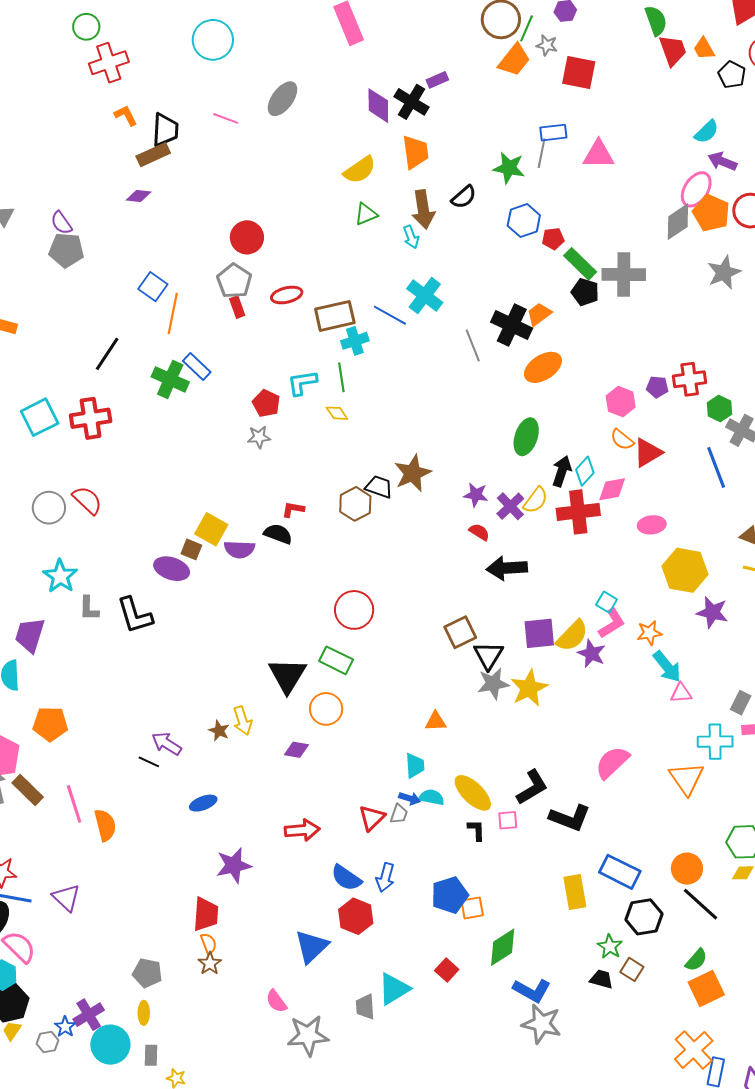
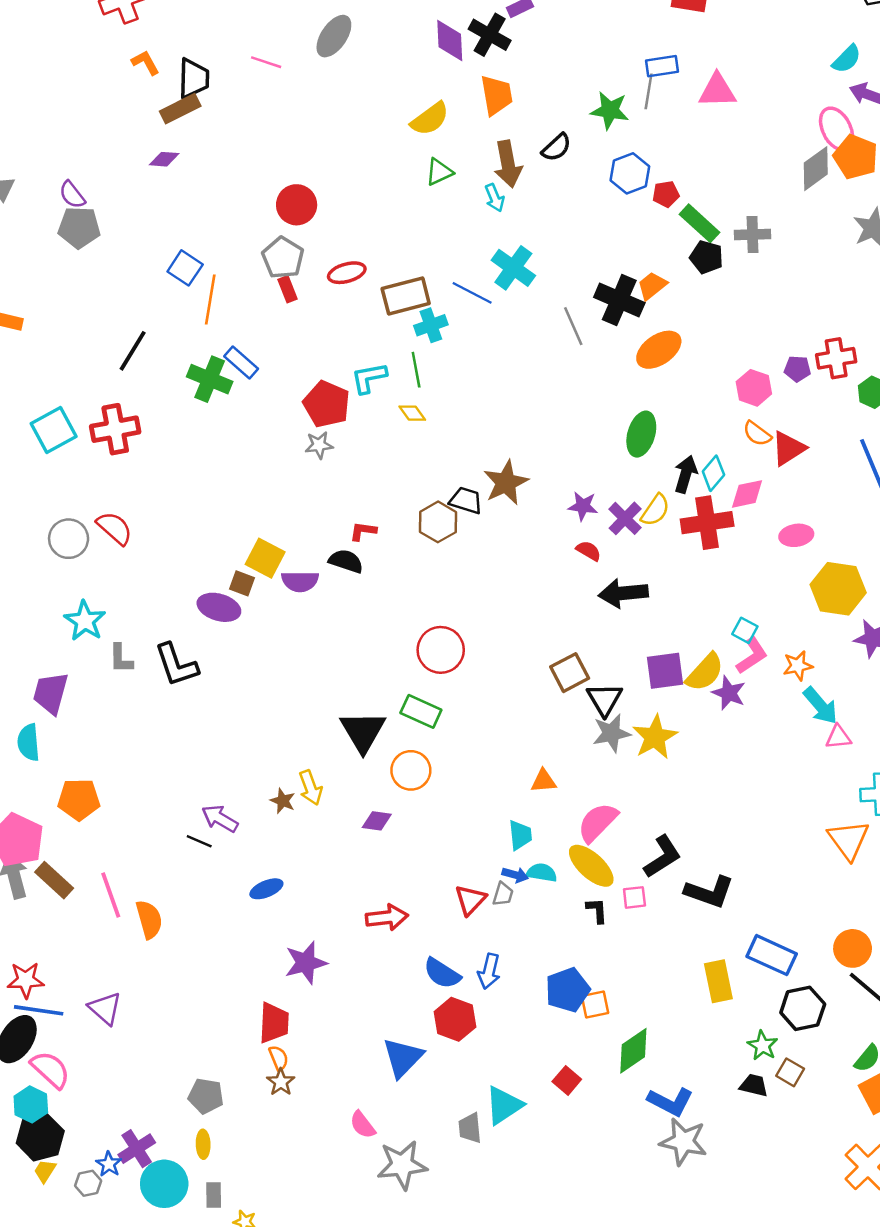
pink ellipse: (696, 189) -> (837, 129), turned -57
gray cross: (624, 275) -> (753, 235), size x0.7
red pentagon: (266, 403) -> (327, 404), size x1.4
pink semicircle: (612, 762) -> (598, 822), moved

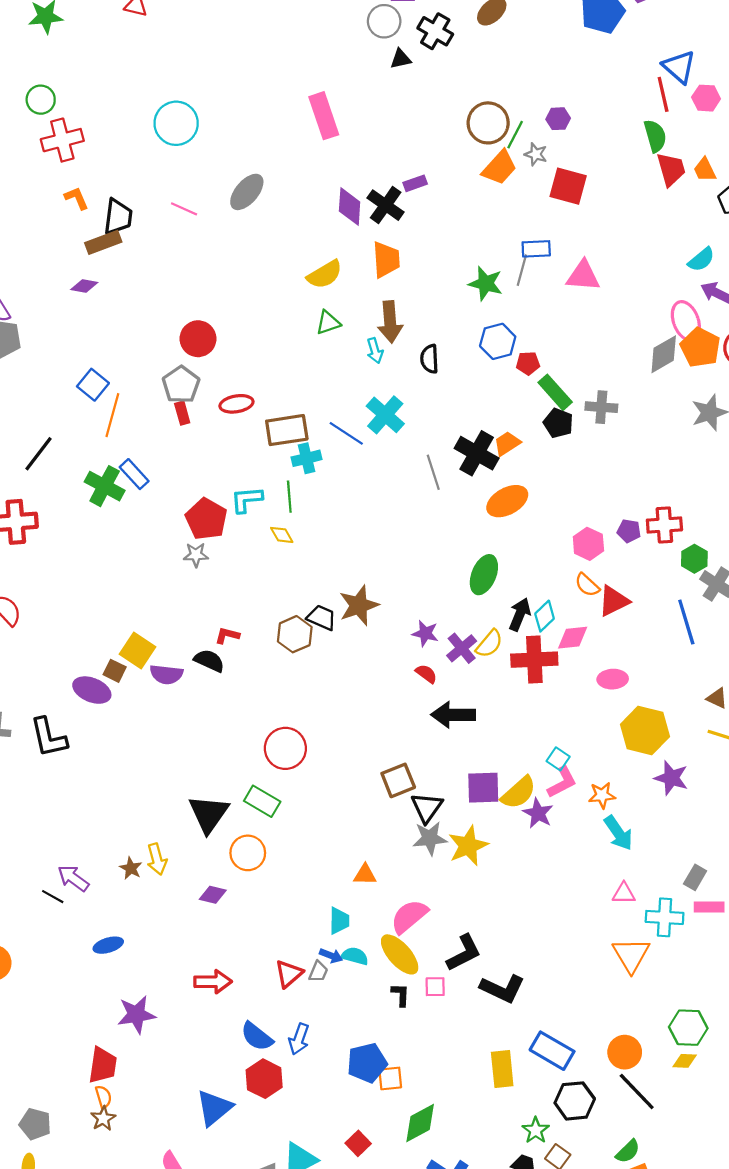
black semicircle: (556, 147) -> (429, 359), moved, turned 124
pink triangle: (838, 737) -> (624, 893), moved

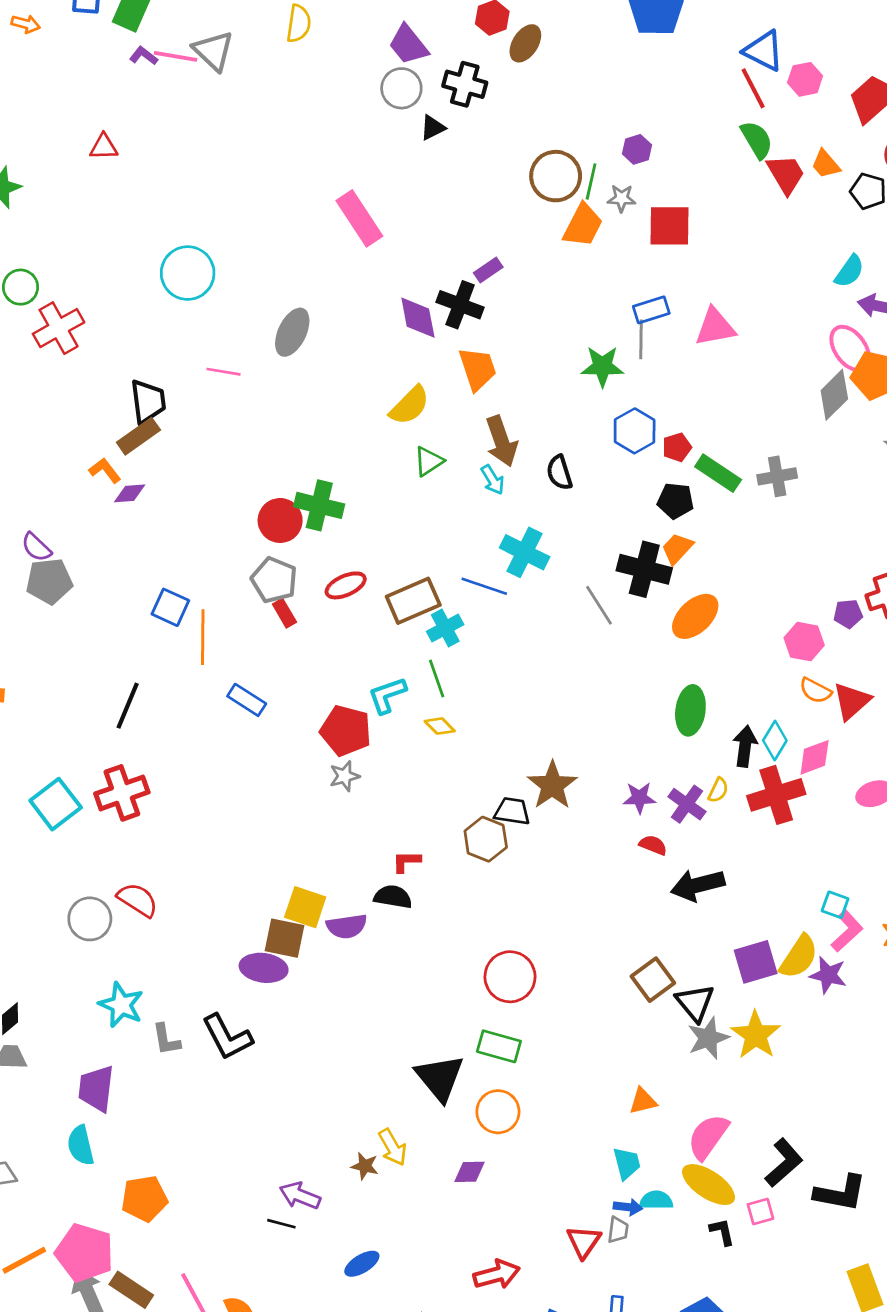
orange L-shape: (77, 198) -> (105, 470), moved
black pentagon: (558, 423) -> (675, 501), moved
green cross: (105, 486) -> (319, 505), moved
yellow semicircle: (489, 644) -> (718, 790), size x0.7
brown square: (115, 671) -> (284, 938), size x1.5

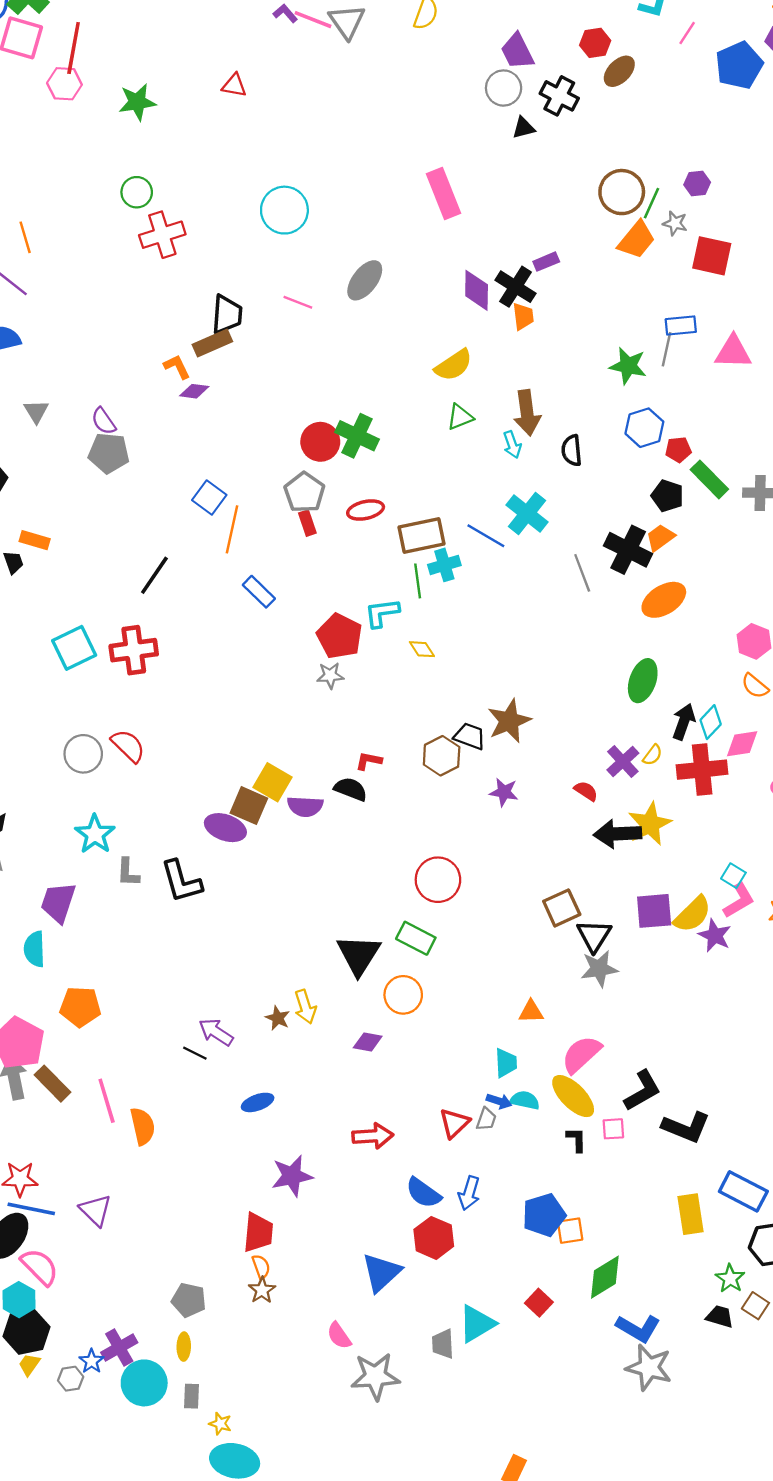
orange trapezoid: (477, 369) -> (523, 316), moved, size x0.7
green line: (437, 679) -> (418, 581), moved
purple star: (639, 798) -> (504, 792), moved
yellow star: (756, 1035) -> (650, 824), moved

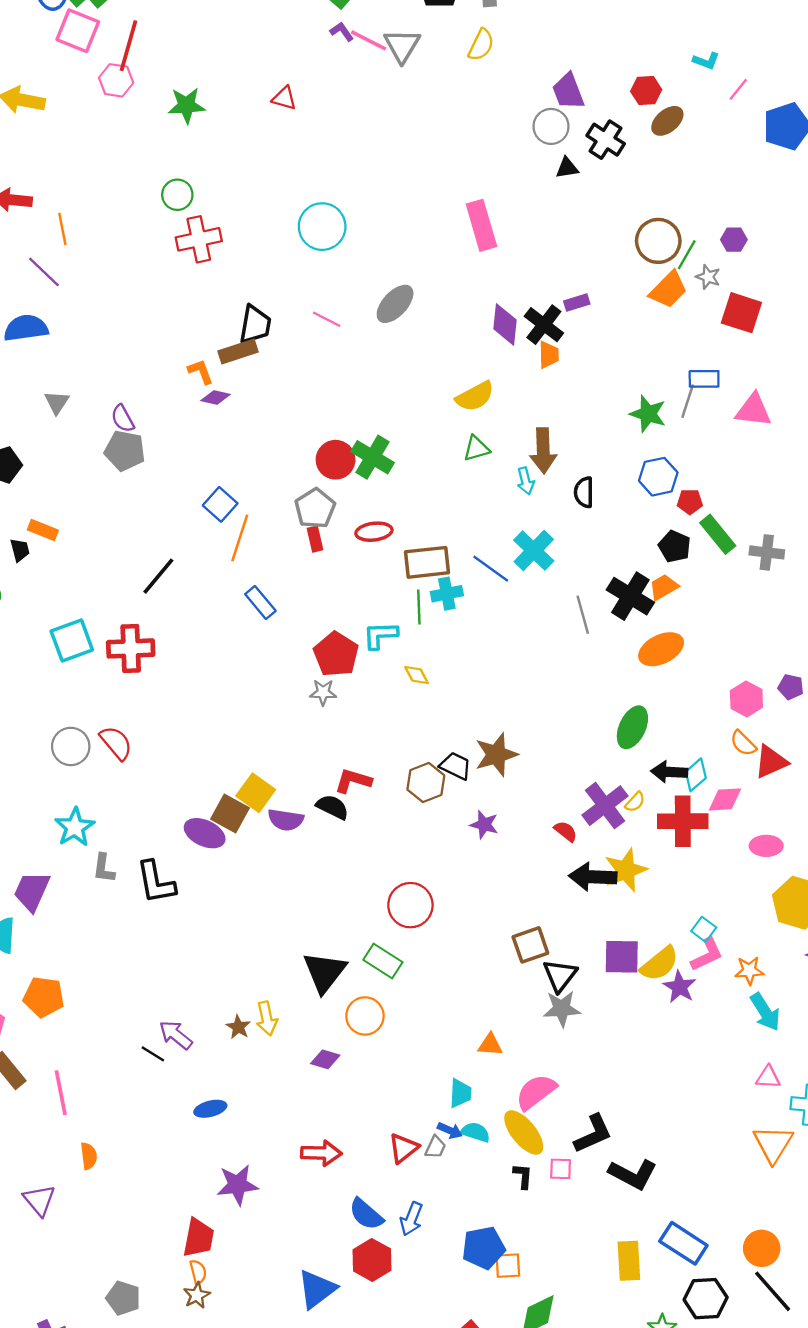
black arrow: (684, 722) -> (669, 772), turned -112
red L-shape: (369, 761) -> (353, 781), size x1.4
purple cross: (623, 761) -> (605, 806), size x1.4
orange semicircle: (143, 1126) -> (89, 1156), moved, size x0.7

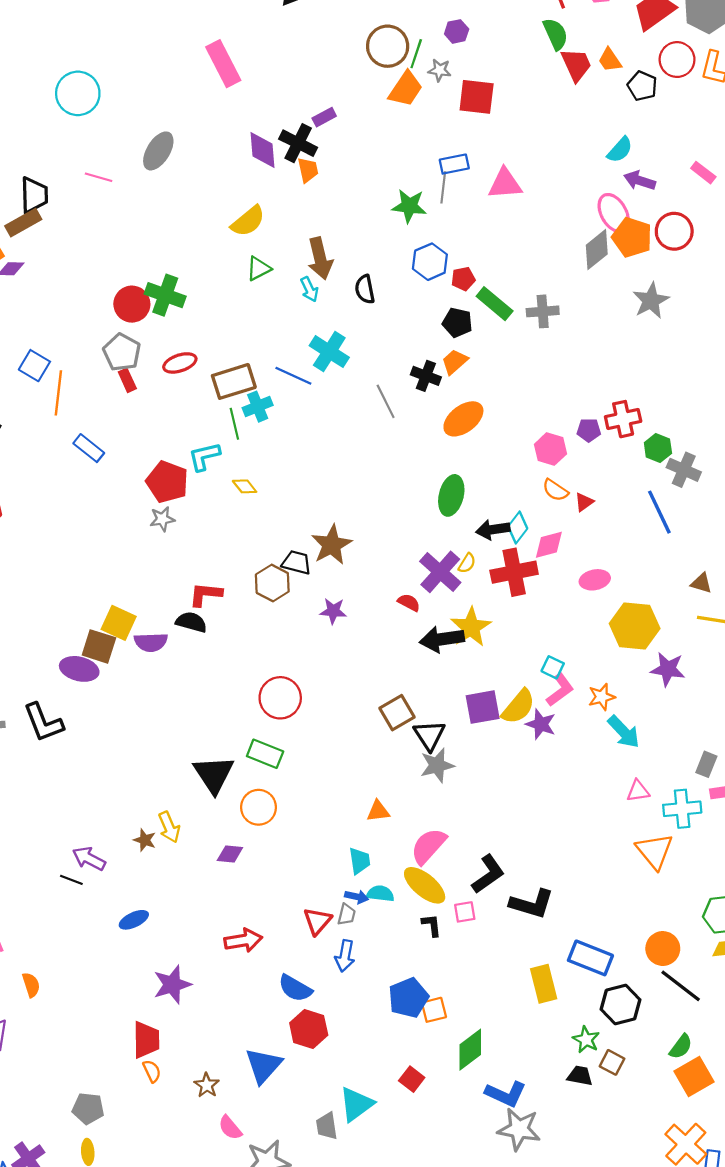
black cross: (630, 596) -> (426, 376), size x0.7
red triangle: (771, 762) -> (584, 502), size x0.6
blue arrow: (411, 1219) -> (345, 956), moved
brown star: (197, 1295) -> (207, 1085), moved

